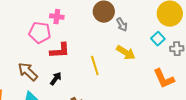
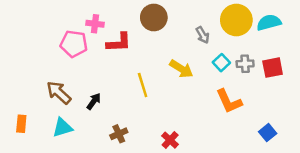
gray arrow: (122, 25) -> (203, 35), moved
cyan square: (158, 39) -> (221, 63), moved
red L-shape: (60, 51) -> (119, 43), moved

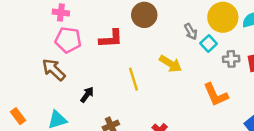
pink cross: (95, 24) -> (61, 13), moved
cyan square: (221, 63) -> (209, 43), moved
brown arrow: (59, 93) -> (54, 70), moved
orange rectangle: (21, 124) -> (18, 116), turned -42

